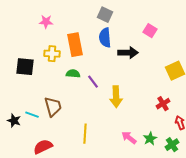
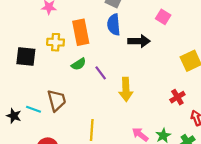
green semicircle: (73, 74) -> (79, 64), turned 144

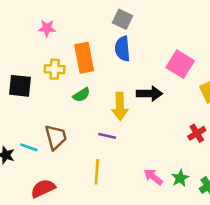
pink square: (163, 17) -> (180, 64), moved, size x1.5
black arrow: (139, 41) -> (149, 94), moved
purple line: (101, 73) -> (107, 136), moved, turned -40
yellow arrow: (126, 89) -> (120, 106), moved

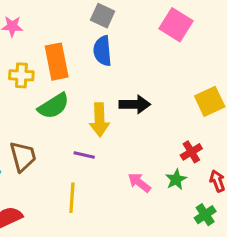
pink square: (180, 64) -> (176, 25), moved
green semicircle: (81, 95) -> (54, 106), size x1.5
pink arrow: (153, 177) -> (139, 182), moved
green star: (180, 178) -> (176, 179), moved

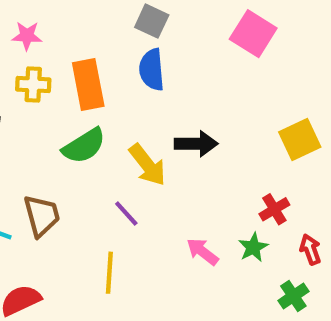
yellow cross: (21, 75) -> (33, 84), moved
yellow arrow: (99, 120) -> (147, 165), turned -36
purple line: (84, 155) -> (126, 214), turned 35

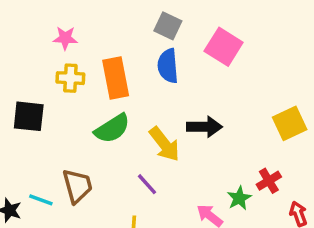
pink square: (253, 34) -> (224, 47), moved
green star: (253, 247) -> (239, 198), moved

